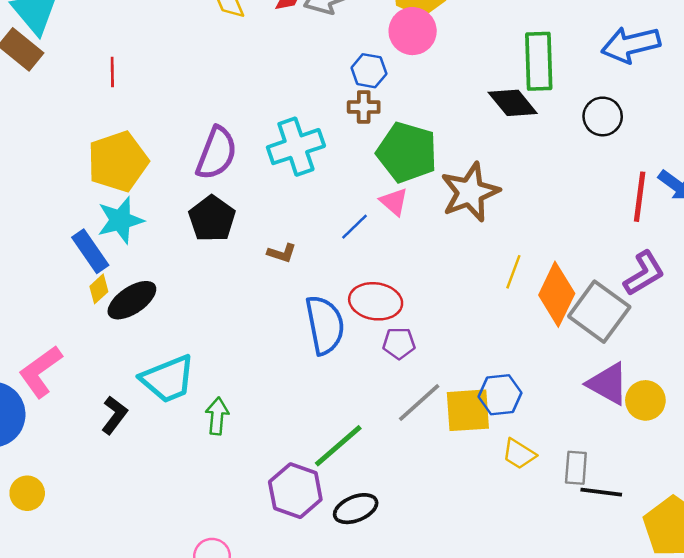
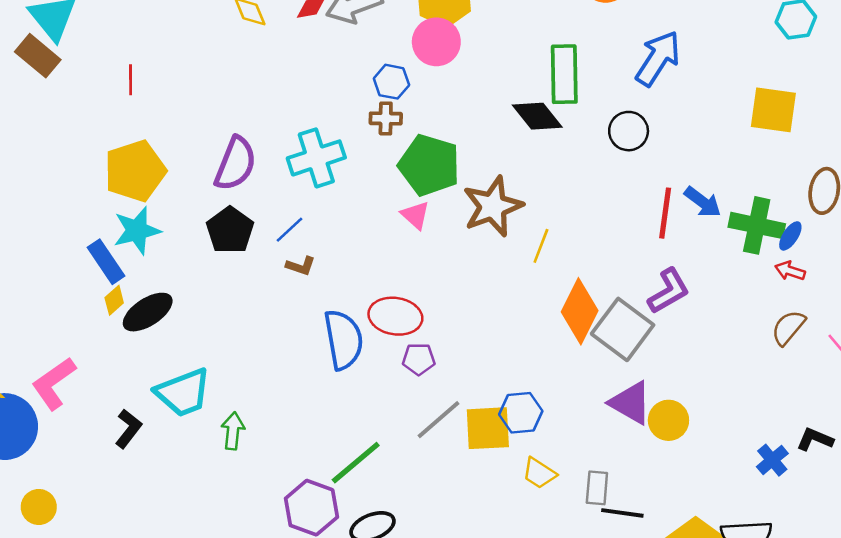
blue arrow: (631, 45) -> (658, 58), turned 136
blue line: (355, 227) -> (290, 230), moved
yellow line: (513, 272) -> (541, 246), moved

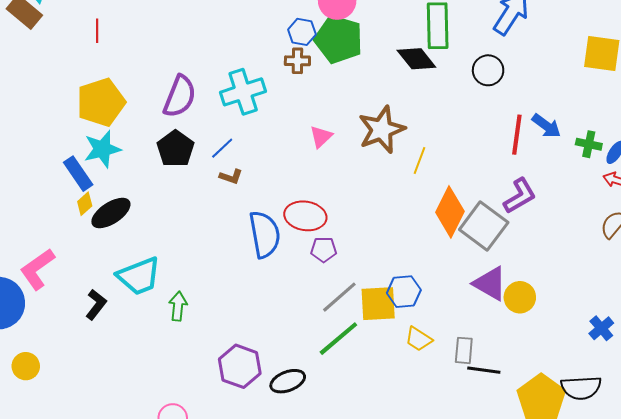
green pentagon: (429, 165) -> (339, 39), moved
pink triangle: (415, 215) -> (321, 137), turned 35
green cross: (757, 225) -> (589, 144), size x0.6
green line: (356, 463) -> (338, 339), moved

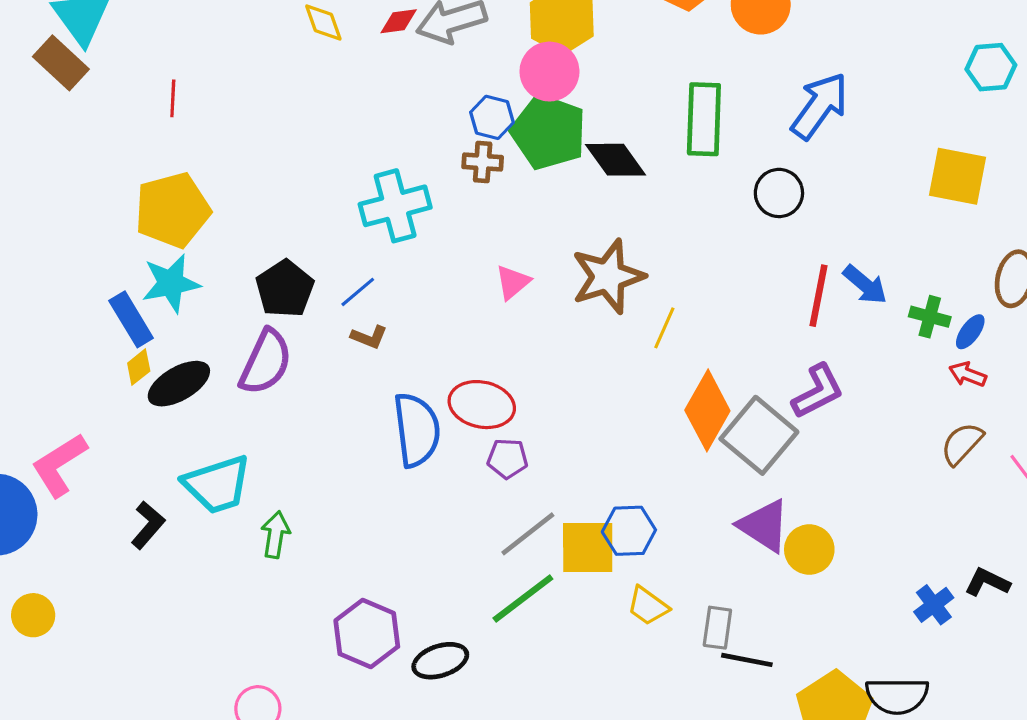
black diamond: (416, 59) -> (616, 160), moved
purple semicircle: (180, 96) -> (266, 362), moved

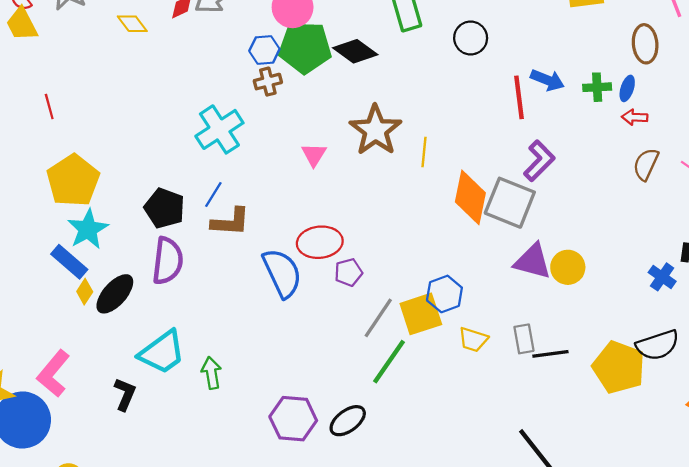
brown L-shape: (369, 337) -> (231, 222), size x1.6

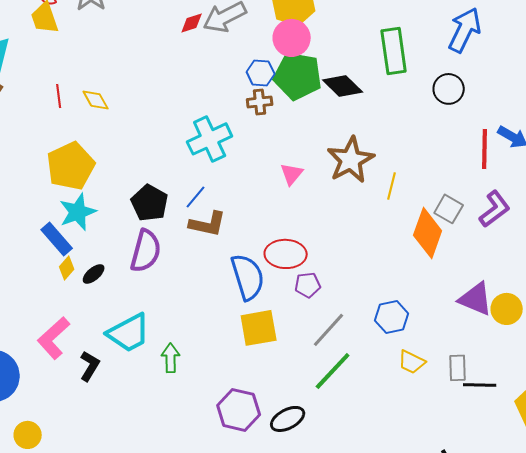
yellow diamond: (132, 24) -> (96, 100), moved
gray square: (510, 203) -> (449, 209), moved, size x0.6
black ellipse: (115, 294) -> (94, 274), size x0.6
yellow square: (421, 314) -> (259, 328), moved
pink L-shape: (53, 374) -> (54, 338), moved

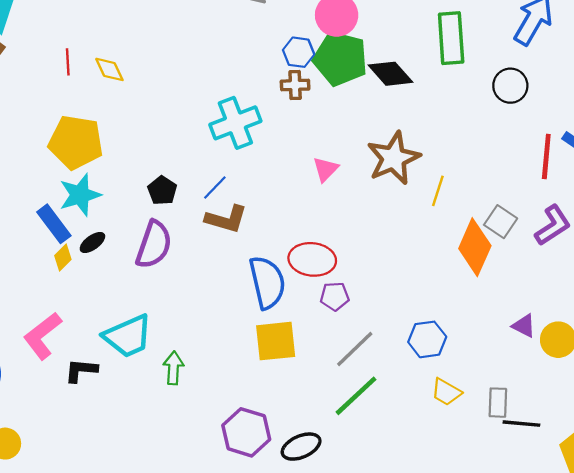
yellow pentagon: (71, 166) -> (76, 142), turned 30
black pentagon: (150, 203) -> (162, 191), size x0.7
black ellipse: (94, 274) -> (92, 242), moved
purple triangle: (476, 299) -> (524, 326), size x0.6
black L-shape: (90, 366) -> (81, 370), turned -120

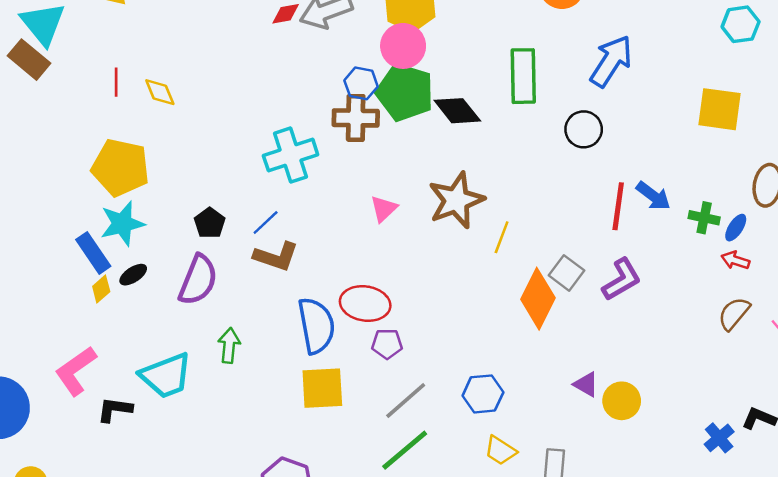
brown cross: (295, 85) -> (356, 118), size x1.5
green arrow: (173, 368) -> (229, 346), moved

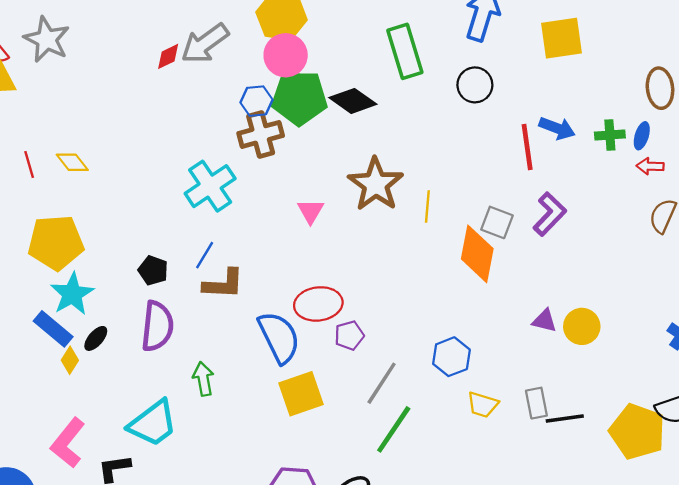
yellow square: (719, 109) -> (561, 38), moved

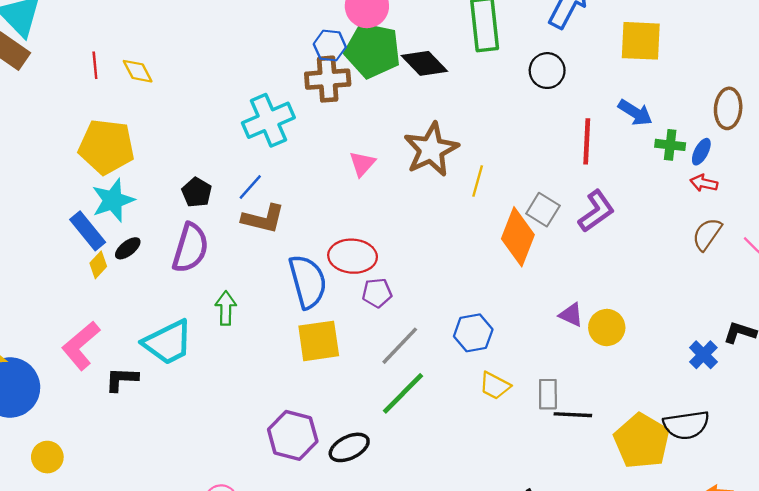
blue arrow: (557, 128) -> (635, 113), moved

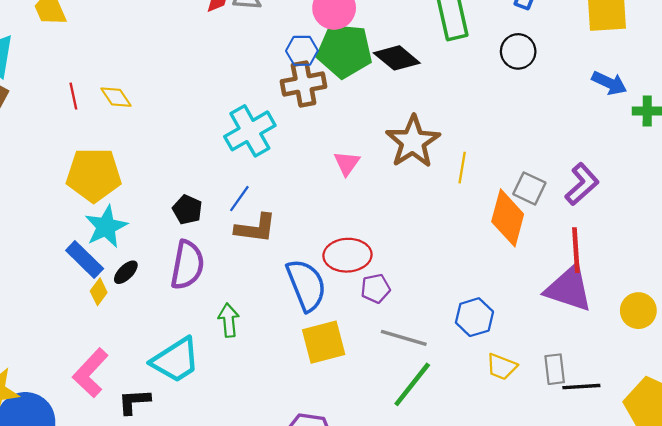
red line: (587, 141) -> (576, 250), moved
purple triangle: (571, 315) -> (569, 289), size x2.0
yellow circle: (607, 328) -> (638, 311), moved
gray line: (400, 346) -> (404, 338), turned 69

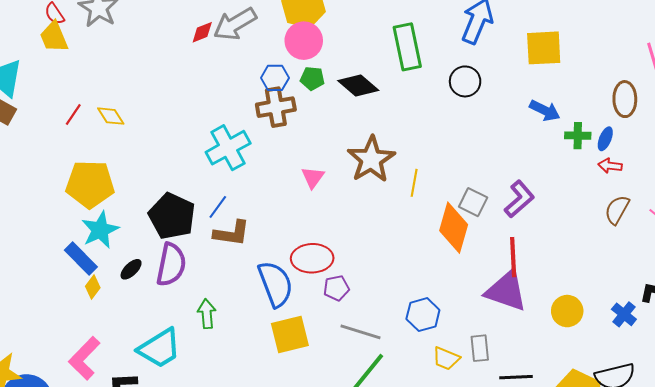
green pentagon: (344, 51) -> (312, 78), size x0.5
red line: (73, 96) -> (73, 115), turned 45
black pentagon: (187, 210) -> (172, 216), size x1.8
black ellipse: (126, 272) -> (131, 269), moved
gray rectangle: (555, 369) -> (480, 348), moved

